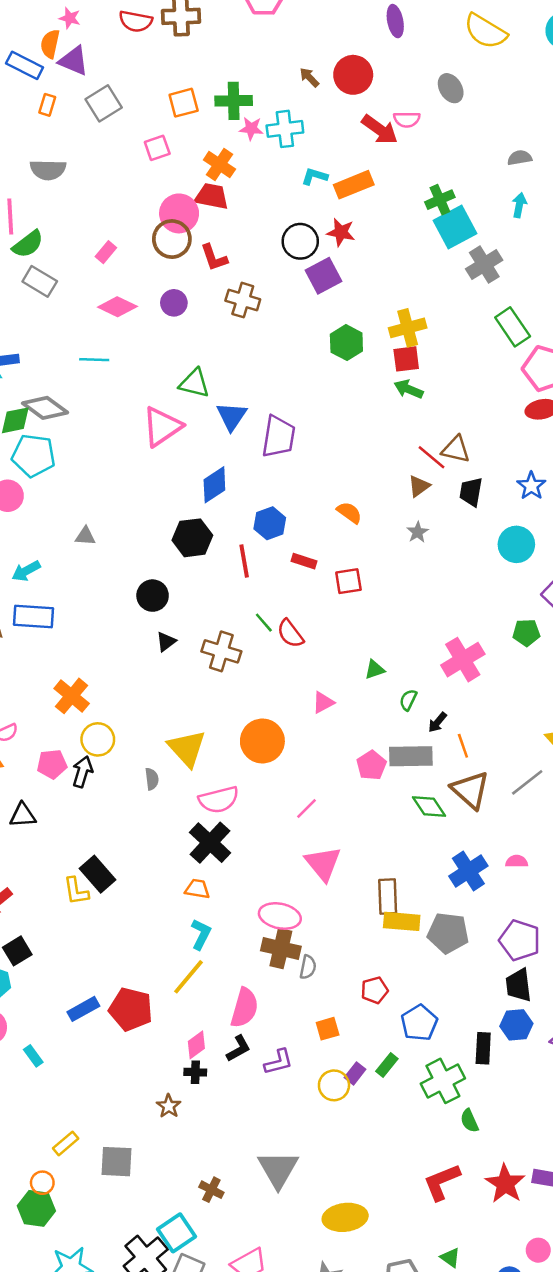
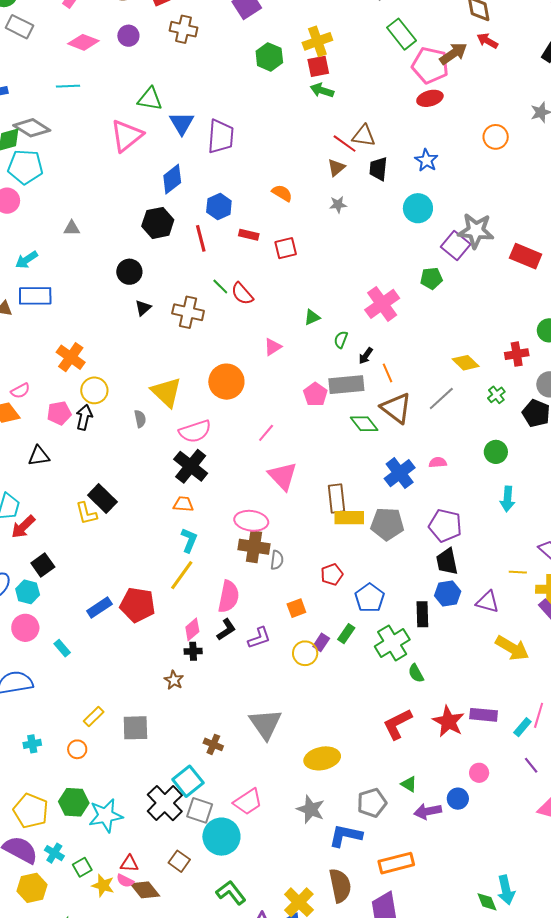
gray star: (418, 532) -> (338, 205), turned 30
green hexagon: (36, 1208) -> (74, 802), moved

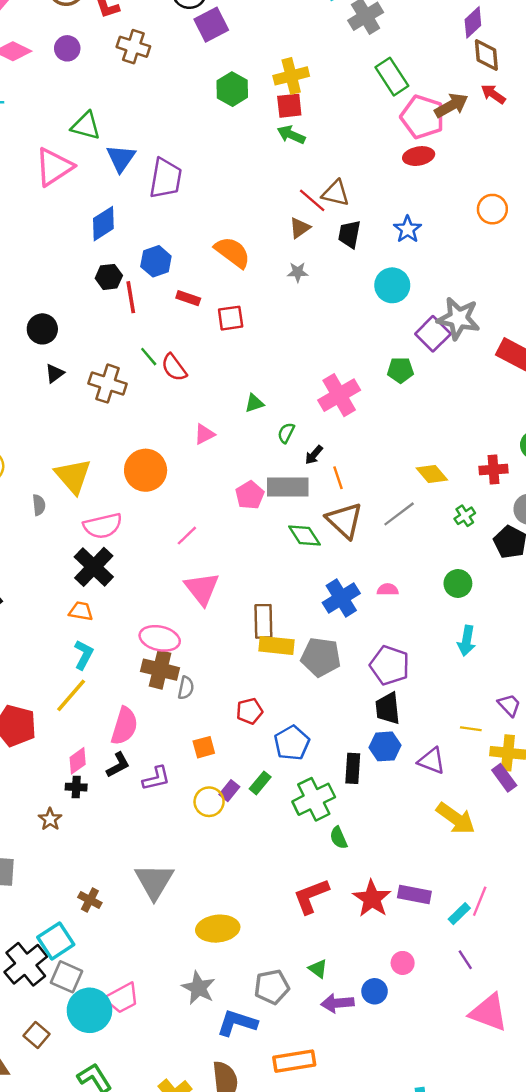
orange semicircle: (282, 193) -> (232, 252), size x1.5
black hexagon: (158, 223) -> (109, 277), moved, size x0.7
pink trapezoid: (248, 802) -> (122, 998), moved

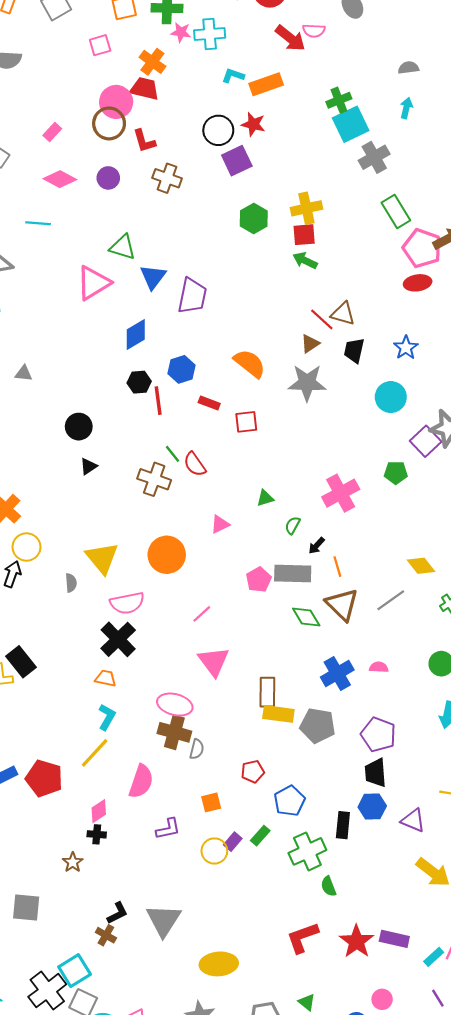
gray star: (298, 272) -> (307, 383), size x2.0
brown cross: (108, 384) -> (154, 479), moved
black L-shape: (118, 765) -> (117, 913), moved

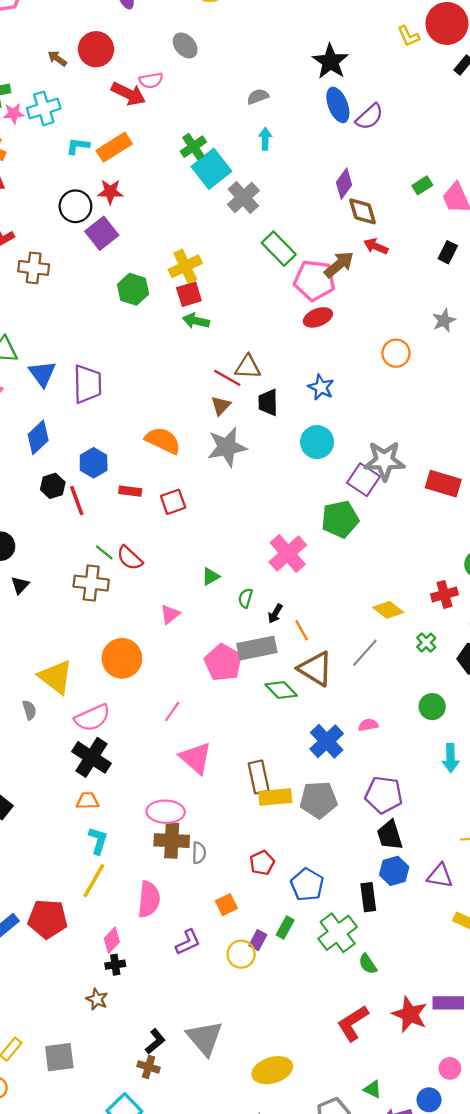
green pentagon: (396, 473) -> (340, 519), size x1.5
pink pentagon: (259, 580) -> (223, 663), size x1.4

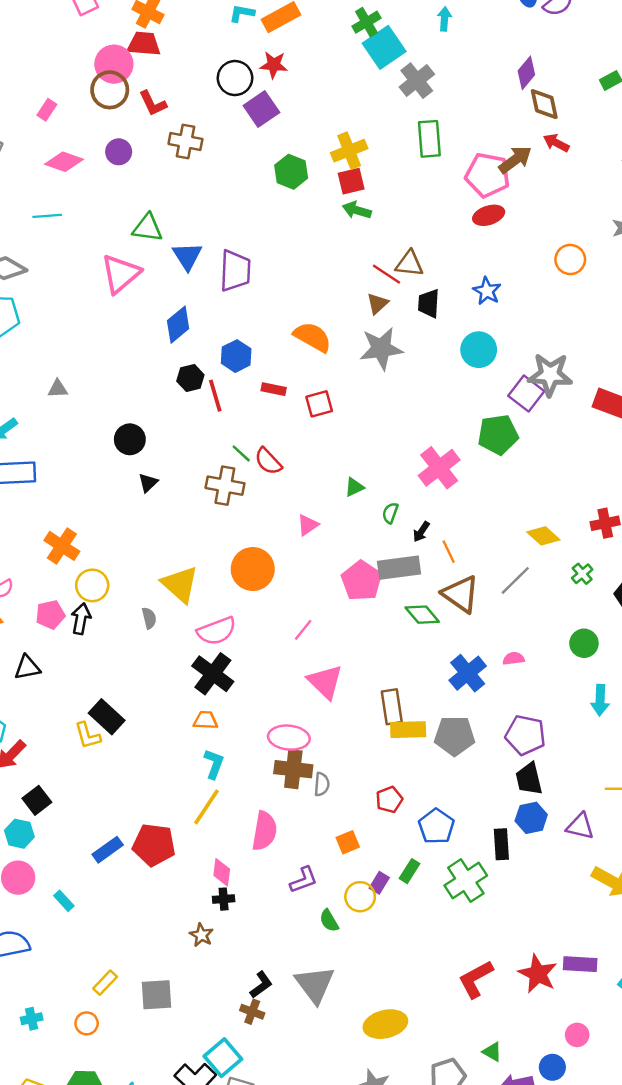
green rectangle: (279, 249) -> (429, 139), moved, turned 36
pink diamond: (112, 940) -> (222, 872), turned -40
green semicircle: (368, 964) -> (329, 921), moved

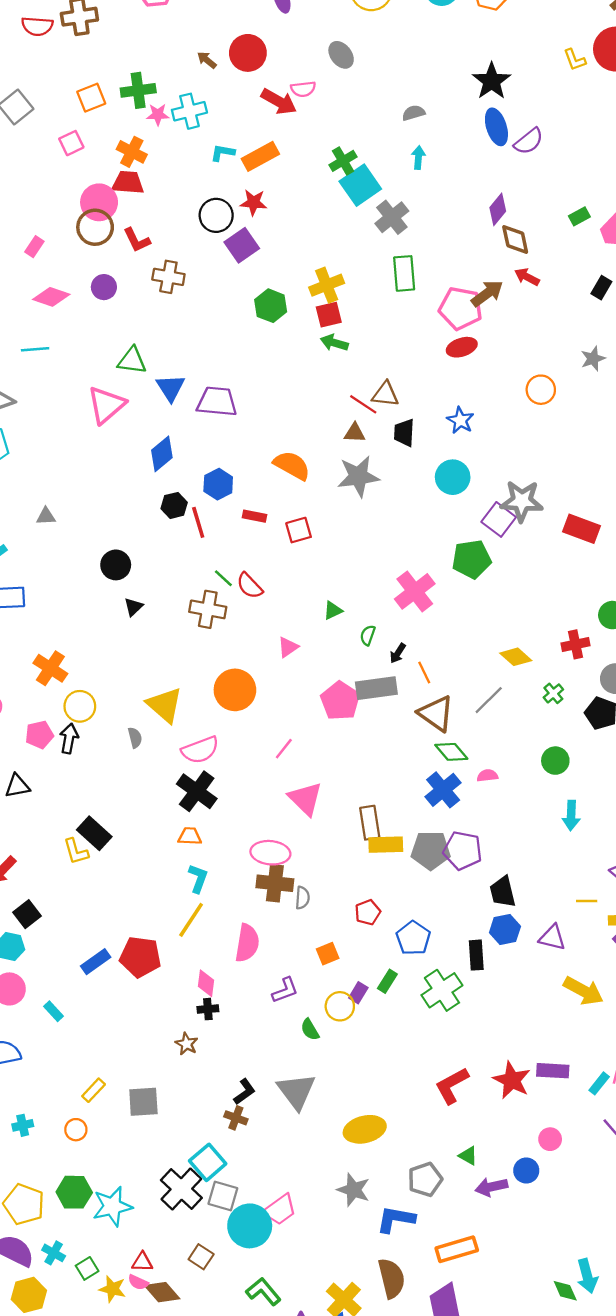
purple trapezoid: (235, 271) -> (217, 402), turned -87
brown triangle: (377, 304) -> (355, 433), turned 45
green diamond: (422, 615) -> (451, 752), moved
purple pentagon: (525, 735) -> (463, 851), moved

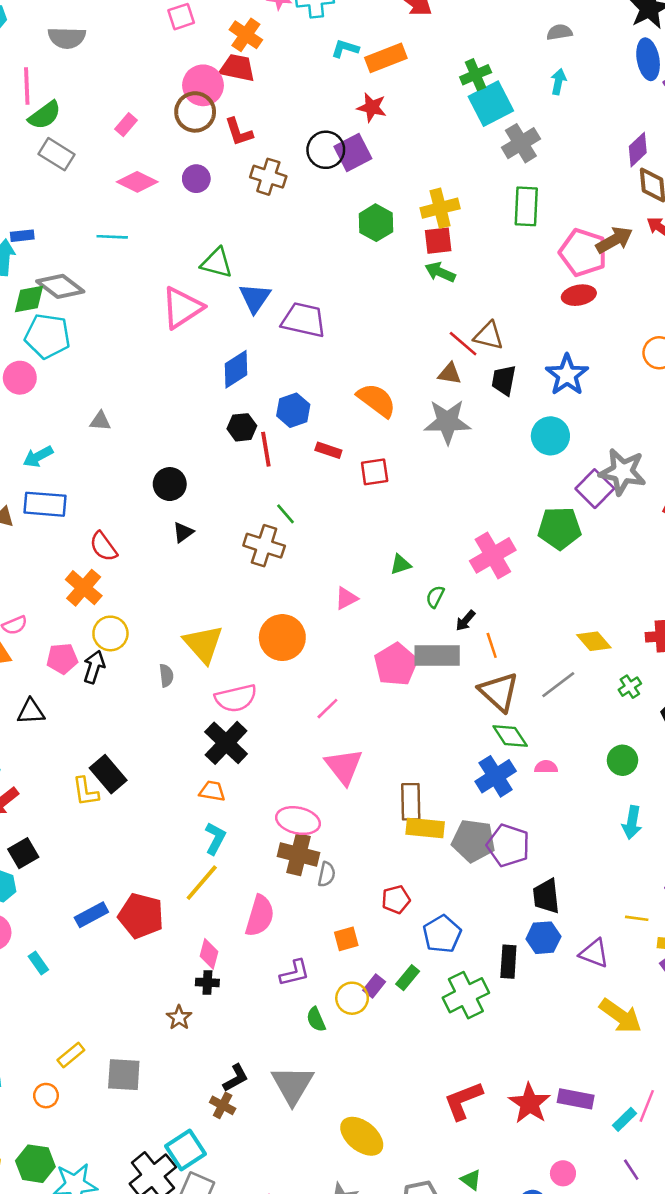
black circle: (216, 215) -> (326, 150), moved
blue star: (460, 420) -> (567, 375), size x1.4
red semicircle: (250, 586) -> (103, 547), moved
yellow ellipse: (365, 1129) -> (362, 1136), turned 45

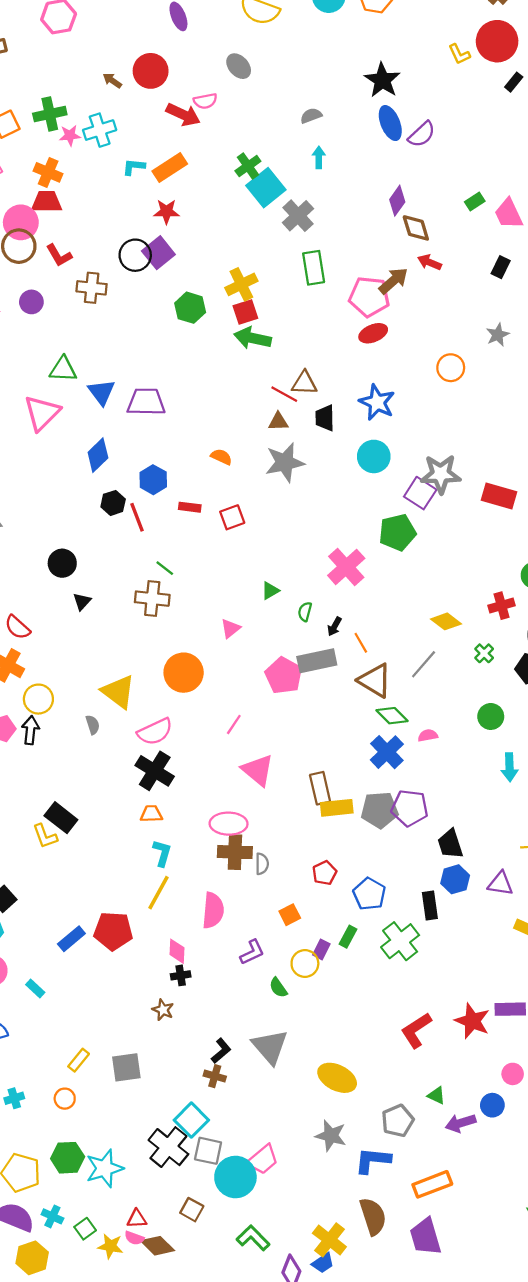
green arrow: (440, 272) -> (253, 338), size x1.4
orange semicircle: (376, 400) -> (221, 457), size x0.6

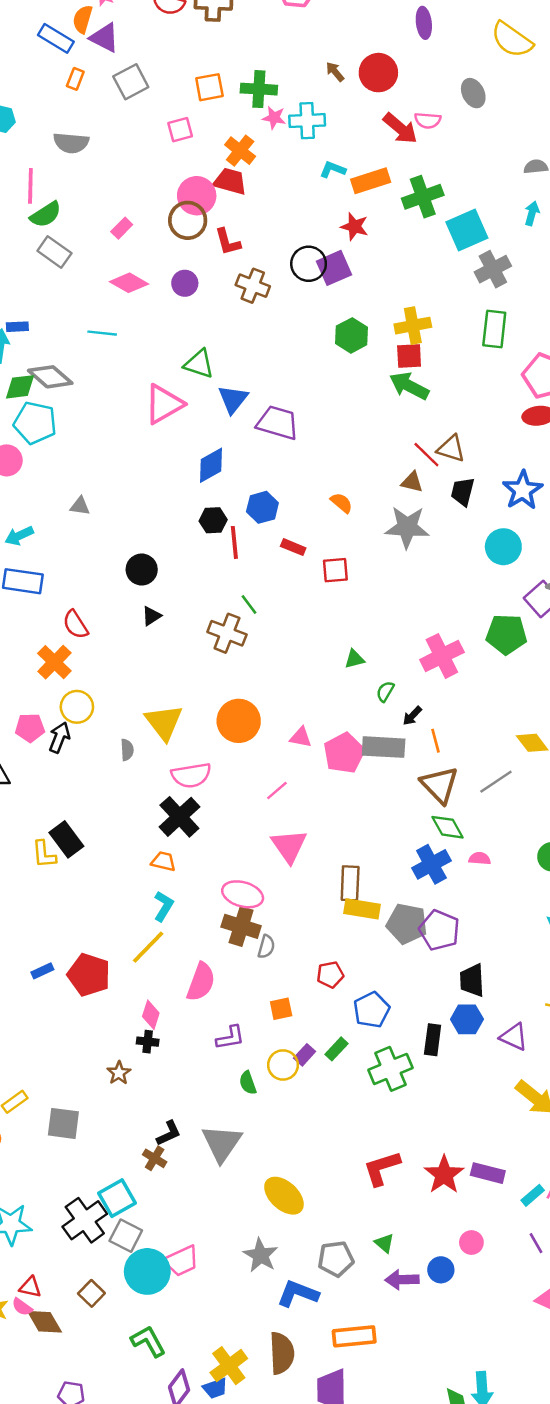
green cross: (248, 166) -> (423, 197), moved, size x1.4
pink triangle: (230, 628) -> (301, 737), moved, turned 35
blue rectangle: (71, 939) -> (42, 971), size x0.7

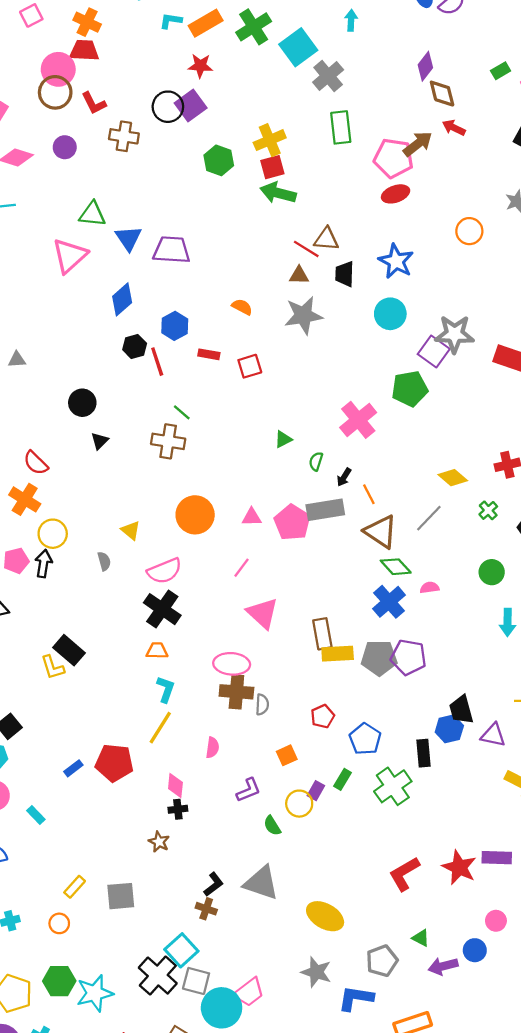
yellow triangle: (164, 722) -> (131, 530), size x0.6
black trapezoid: (472, 980) -> (461, 710), moved
pink semicircle: (201, 982) -> (212, 748), size x0.6
gray triangle: (222, 1143) -> (261, 883), turned -33

